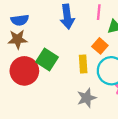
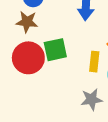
green square: (47, 60) -> (55, 50), turned 35

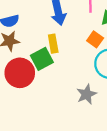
yellow rectangle: (94, 62) -> (53, 44), moved

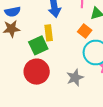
red circle: (20, 73) -> (37, 72), moved

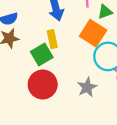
orange square: (85, 31) -> (93, 33), size x1.6

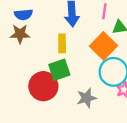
green square: (42, 55) -> (59, 70), moved

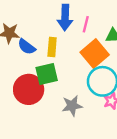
pink line: (104, 11) -> (86, 24), moved
blue semicircle: (23, 15) -> (27, 47), moved, turned 36

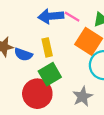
blue arrow: (65, 17) -> (51, 16), turned 100
pink line: (86, 24) -> (72, 17), turned -56

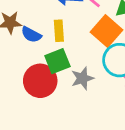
gray star: (83, 96) -> (82, 78), moved

